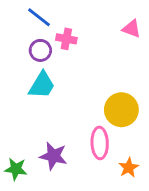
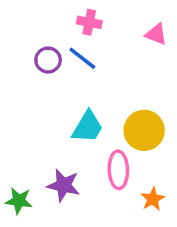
blue line: (39, 17) -> (82, 58), moved
pink cross: (66, 39) -> (89, 22), moved
cyan trapezoid: (42, 85) -> (87, 127), moved

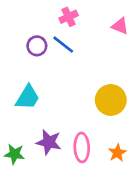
pink cross: (89, 22) -> (69, 17), turned -36
cyan trapezoid: (87, 127) -> (28, 97), moved
pink ellipse: (118, 170) -> (82, 147), moved

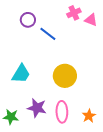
pink cross: (69, 17) -> (74, 13), moved
purple circle: (37, 46) -> (28, 20), moved
yellow circle: (111, 100) -> (65, 76), moved

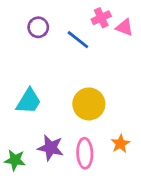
blue line: (48, 34) -> (78, 40), moved
orange star: (89, 116) -> (120, 144), moved

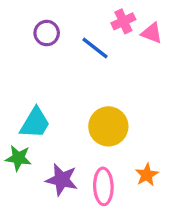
green star: (15, 160) -> (18, 158), moved

